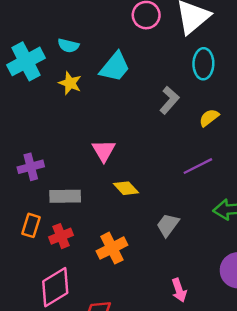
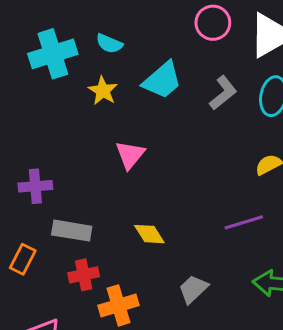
gray L-shape: (169, 100) -> (223, 93), moved
pink triangle: (104, 151) -> (130, 155), moved
red cross: (61, 236) -> (84, 275), moved

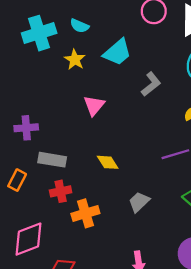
gray L-shape: (223, 93) -> (151, 84), moved

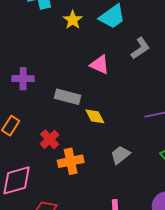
pink triangle: (94, 106) -> (100, 65), moved, turned -50
gray rectangle: (52, 160) -> (68, 97), moved
red cross: (61, 191) -> (50, 139), turned -36

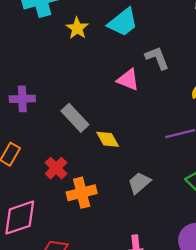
gray L-shape: (140, 48) -> (157, 58), turned -75
pink triangle: (100, 65) -> (128, 80), moved
gray rectangle: (68, 97) -> (75, 118), turned 35

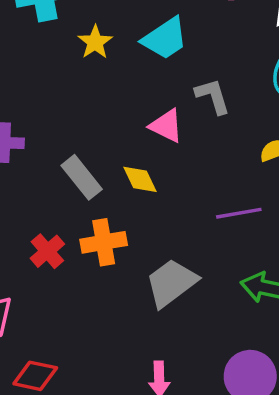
yellow diamond: (108, 139) -> (140, 179), moved
gray trapezoid: (139, 183) -> (171, 283), size x1.5
orange cross: (82, 193) -> (104, 242), moved

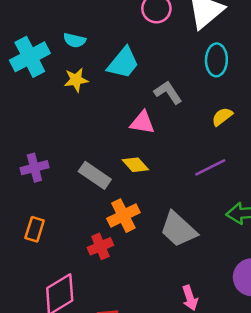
yellow star: (95, 42) -> (76, 80), turned -30
red cross: (47, 251) -> (100, 246), moved, turned 35
gray trapezoid: (171, 283) -> (178, 229), turned -84

